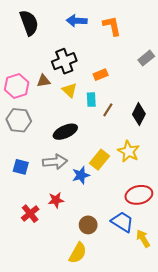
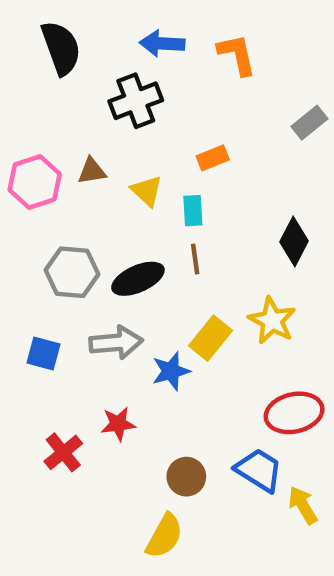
black cross: (64, 61) -> (136, 101), moved
brown line: (108, 110) -> (195, 259), moved, turned -40
gray hexagon: (19, 120) -> (72, 272), moved

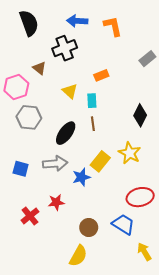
brown triangle: (92, 171) -> (39, 68), moved, turned 48
gray hexagon: (72, 272) -> (29, 117), moved
black ellipse: (138, 279) -> (66, 133), turned -30
yellow arrow: (303, 505) -> (144, 252), moved

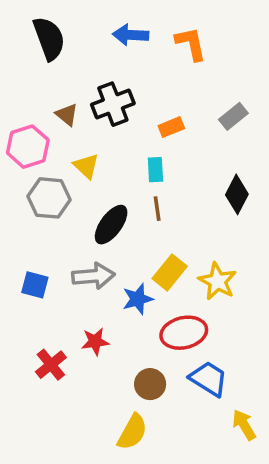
black cross: (65, 48) -> (113, 104), moved
gray rectangle: (147, 59) -> (233, 116), moved
yellow triangle: (70, 91) -> (86, 166), moved
yellow star: (130, 153) -> (217, 281), moved
red ellipse: (140, 197) -> (184, 333), moved

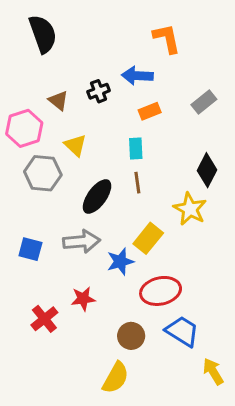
blue arrow: (131, 35) -> (137, 76), moved
black cross: (113, 104) -> (99, 91), size x0.6
yellow star: (217, 281) -> (190, 209), moved

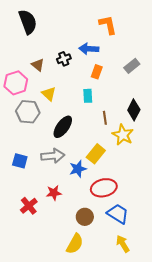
orange rectangle: (150, 111) -> (97, 72), turned -48
brown line: (137, 183) -> (105, 118), moved
yellow arrow: (213, 372) -> (123, 244), moved

